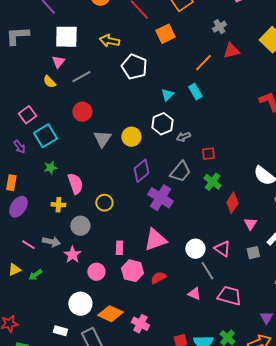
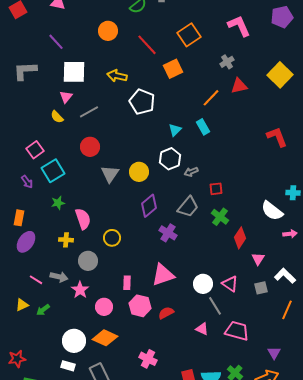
purple cross: (160, 198) -> (168, 233), size x0.7
white circle: (80, 304) -> (74, 341), moved
orange diamond: (110, 314) -> (105, 338), moved

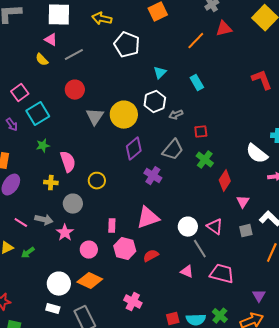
pink triangle: (66, 97) -> (51, 40), turned -40
cyan rectangle: (203, 127) -> (197, 83), moved
yellow circle: (139, 172) -> (124, 115), size x1.4

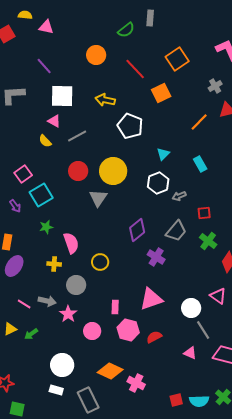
yellow circle: (124, 115) -> (113, 171), moved
pink triangle: (215, 227) -> (218, 296), moved
orange diamond: (90, 281) -> (110, 371), moved

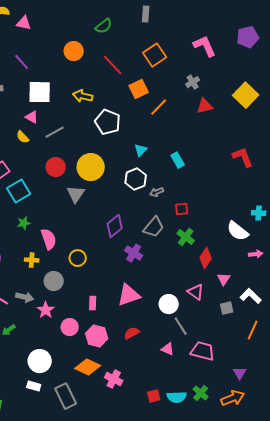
gray rectangle: (150, 18) -> (146, 14), moved
orange line: (199, 122) -> (159, 107), moved
pink hexagon: (128, 330) -> (97, 336), moved

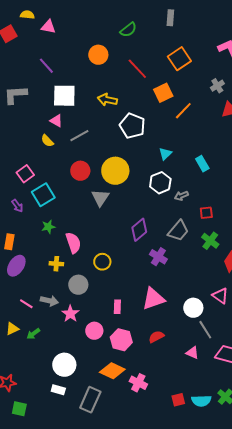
gray rectangle: (66, 396) -> (90, 400), turned 50

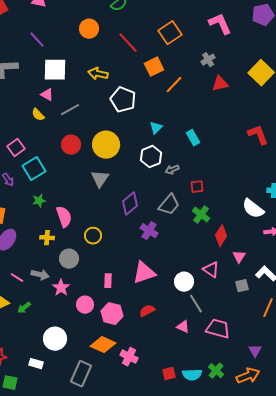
gray triangle: (100, 198) -> (100, 179), moved
white rectangle: (58, 390) -> (36, 364), moved

